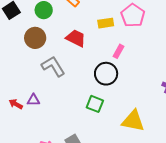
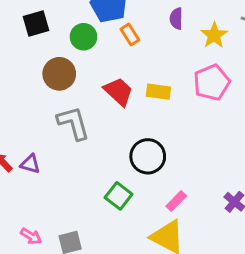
yellow rectangle: (106, 23) -> (158, 92), moved
pink rectangle: (119, 51) -> (176, 201), moved

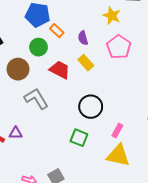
purple semicircle: (176, 19) -> (83, 38), moved
green circle: (84, 37) -> (38, 47), moved
yellow rectangle: (158, 92) -> (86, 63), turned 56

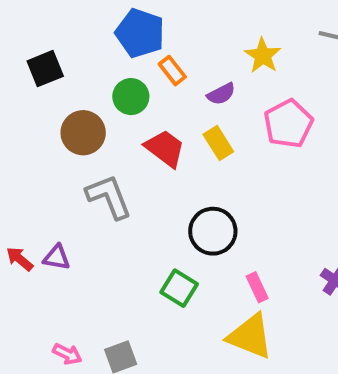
yellow star: (112, 16) -> (263, 56), moved
purple semicircle: (83, 38) -> (221, 94), turned -112
pink rectangle: (117, 131) -> (257, 287), turned -64

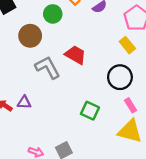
yellow rectangle: (218, 143) -> (127, 45), moved
red trapezoid: (165, 148) -> (75, 55), moved
black circle: (213, 231) -> (120, 77), moved

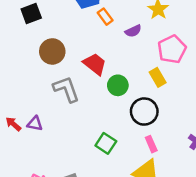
green circle: (53, 14) -> (118, 85), moved
red trapezoid: (75, 55) -> (95, 64), moved

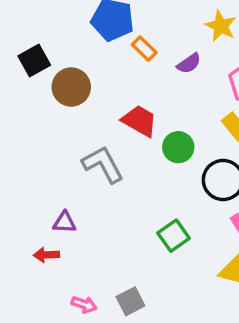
brown circle: (52, 51) -> (71, 87), moved
red arrow: (13, 124) -> (46, 255), moved, turned -35
green square: (106, 143) -> (174, 236), turned 30

